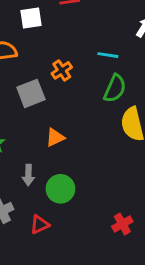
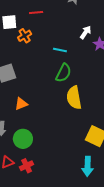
orange cross: (62, 70) -> (25, 36), moved
red cross: (122, 224) -> (27, 166), moved

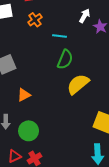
orange cross: (25, 36) -> (35, 20), moved
yellow semicircle: (74, 98) -> (78, 84), turned 65

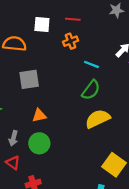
green circle: (29, 131) -> (39, 143), moved
red triangle: (14, 156) -> (13, 163), moved, turned 48

